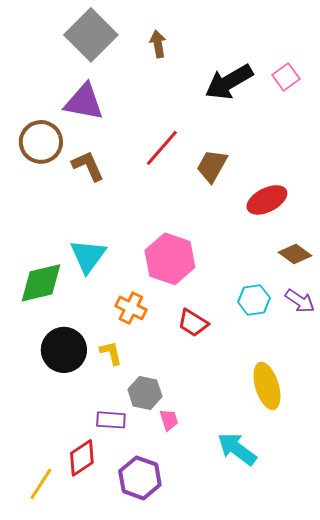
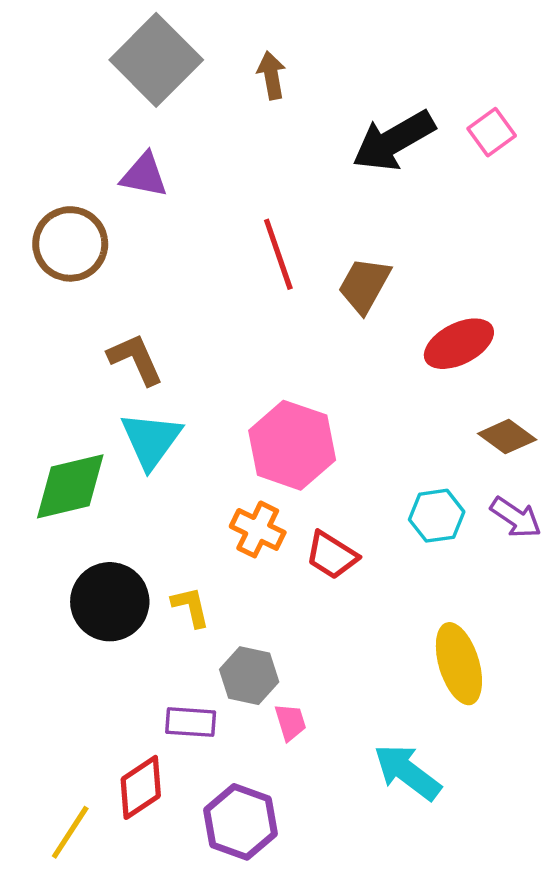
purple triangle: (84, 102) -> (144, 175), size x0.7
red line: (162, 148) -> (278, 254), turned -60
brown L-shape: (88, 166) -> (136, 359), moved
orange cross: (131, 308) -> (258, 529), moved

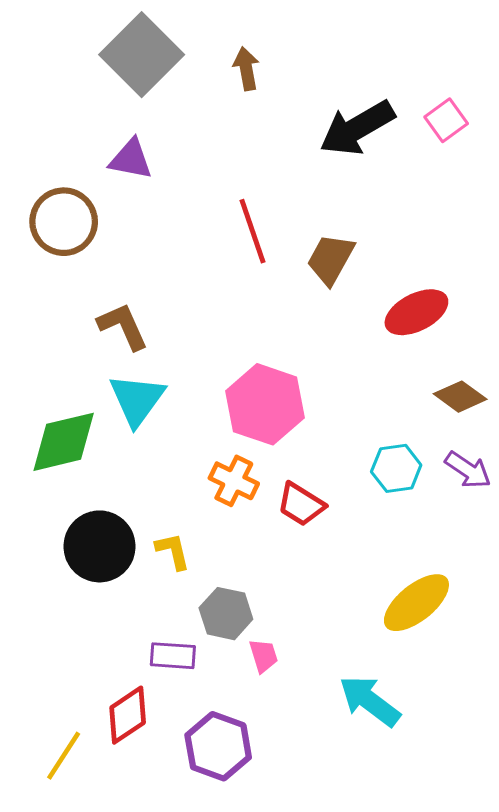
yellow ellipse: (459, 664) -> (416, 603), turned 68

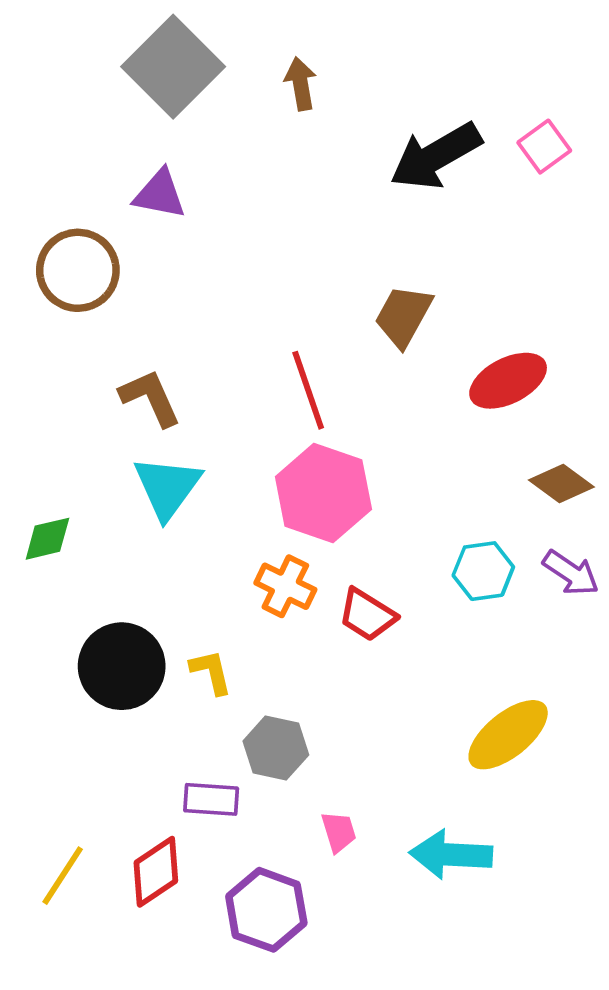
red line: (253, 231) -> (308, 390), moved
green diamond: (64, 442) -> (47, 539), moved, size x0.6
pink trapezoid: (263, 656) -> (339, 832), moved
cyan arrow: (370, 701) -> (451, 855), turned -34
yellow line: (64, 756) -> (63, 876), moved

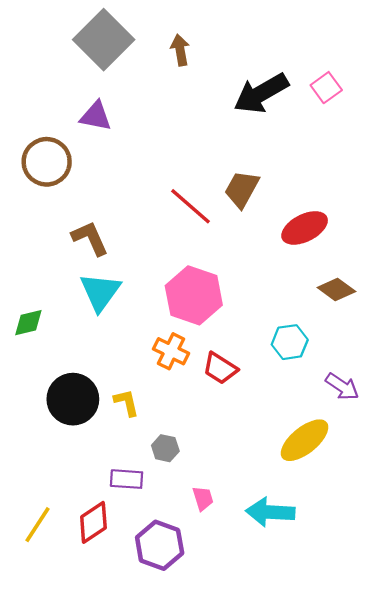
red line: (308, 390) -> (190, 206), moved, turned -30
purple arrow: (571, 573) -> (342, 387), moved
gray hexagon: (276, 748) -> (165, 448), size x0.7

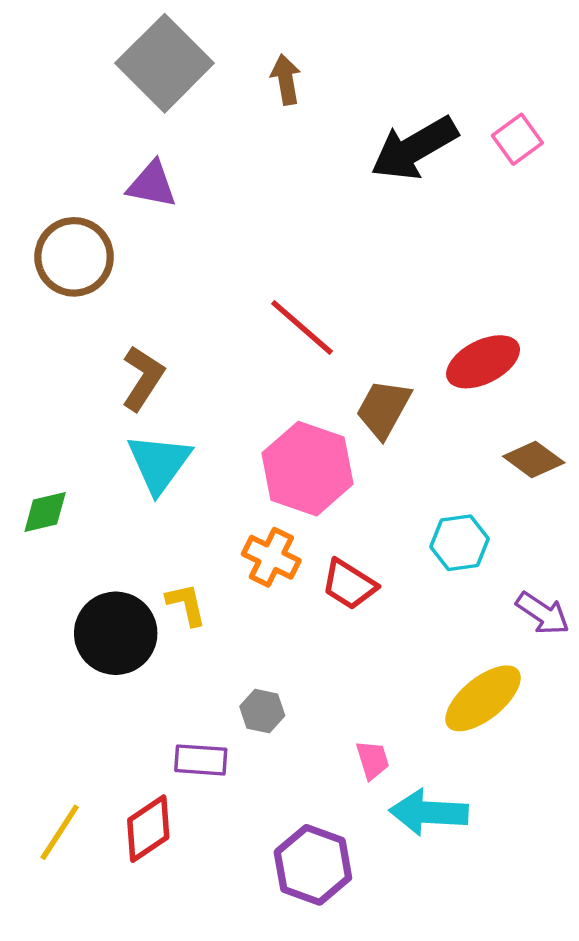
brown trapezoid: (242, 189) -> (383, 409), moved
brown L-shape: (90, 238) -> (143, 378), turned 57
yellow L-shape: (127, 403) -> (186, 604), moved
pink trapezoid: (203, 498) -> (373, 760), moved
purple hexagon: (160, 545) -> (313, 865), moved

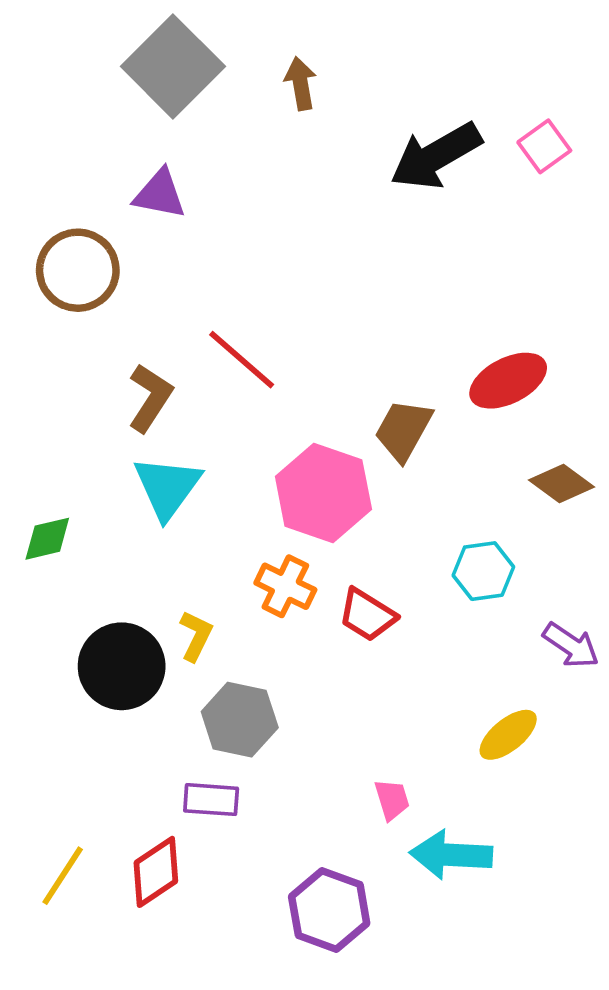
red line: (302, 327) -> (242, 360), moved
yellow L-shape: (186, 604) -> (196, 636), turned 39
yellow ellipse: (483, 698) -> (508, 735), size x0.7
gray hexagon: (262, 711) -> (240, 720), moved, size x1.6

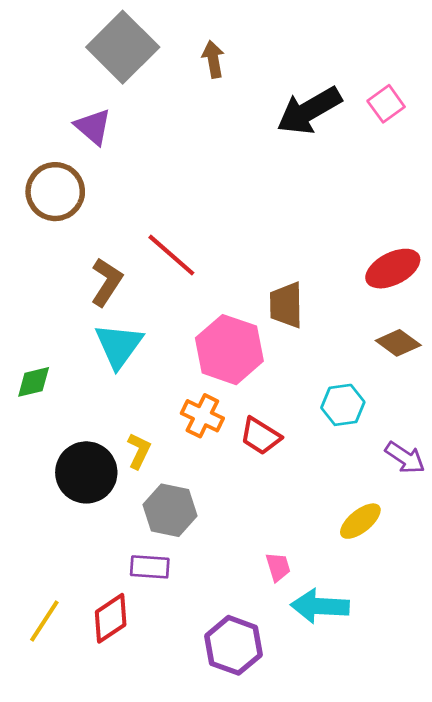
purple triangle: (160, 194) -> (93, 127), moved, turned 30
red ellipse: (508, 381) -> (393, 269), moved
brown trapezoid: (403, 430) -> (286, 305), turned -30

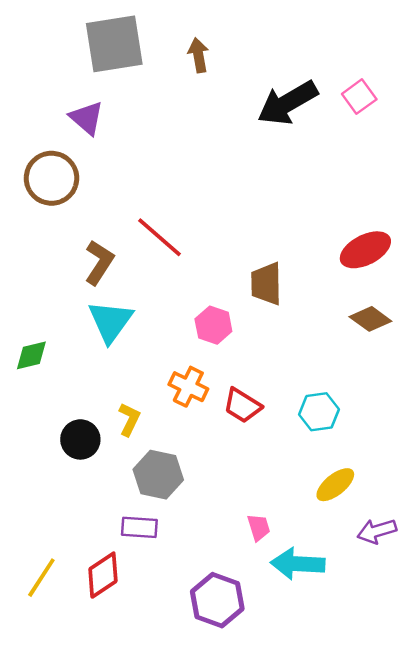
gray square: (123, 47) -> (114, 44), turned 36
pink hexagon: (229, 350) -> (213, 325), size x0.6
cyan hexagon: (343, 405) -> (319, 412), moved
purple arrow: (405, 458) -> (377, 531), moved, turned 129
black circle: (86, 472) -> (80, 439), size x0.7

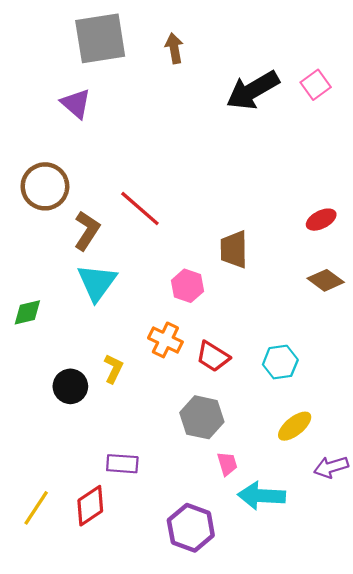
brown circle: (51, 178) -> (45, 186), moved
red ellipse: (365, 250) -> (321, 220), size x0.7
gray hexagon: (158, 475) -> (202, 417), moved

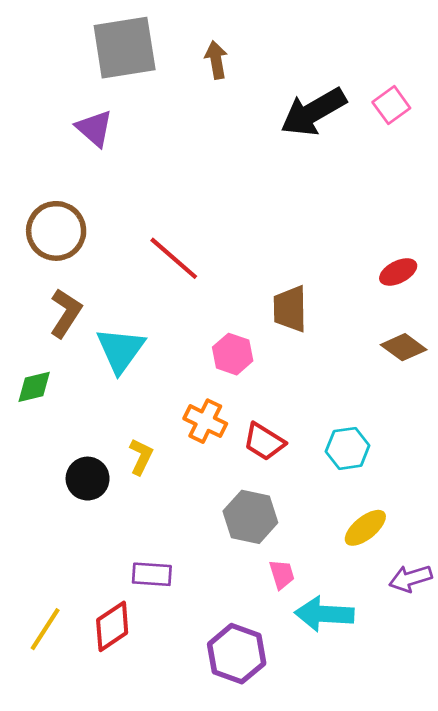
brown L-shape: (87, 231) -> (66, 313), moved

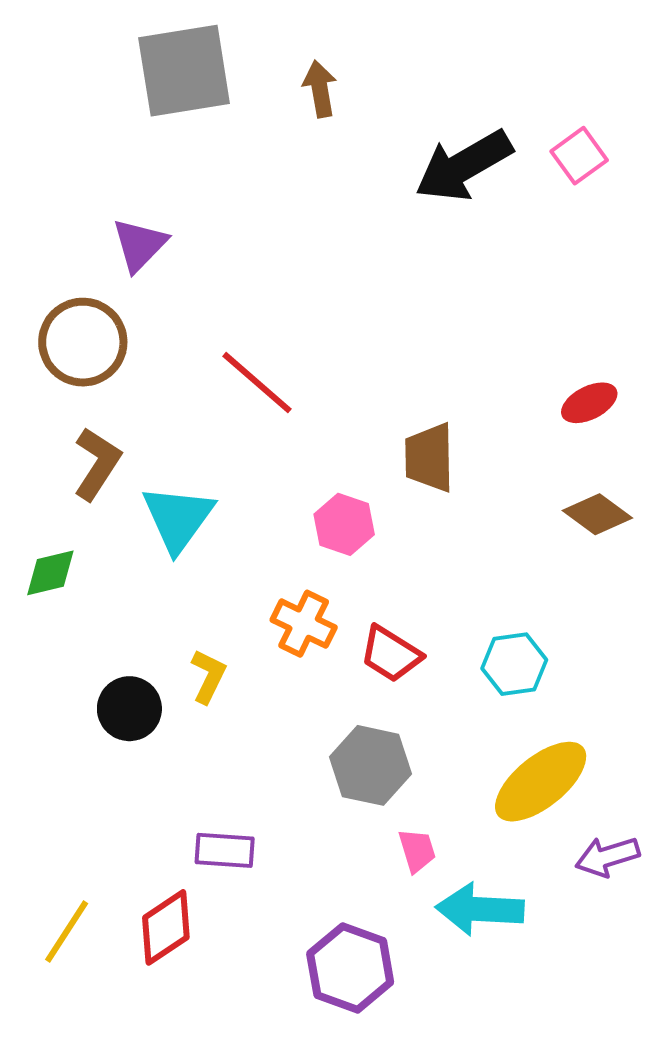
purple triangle: (94, 128) -> (140, 245), moved, turned 33
yellow ellipse: (365, 528) -> (541, 782), size x1.5

